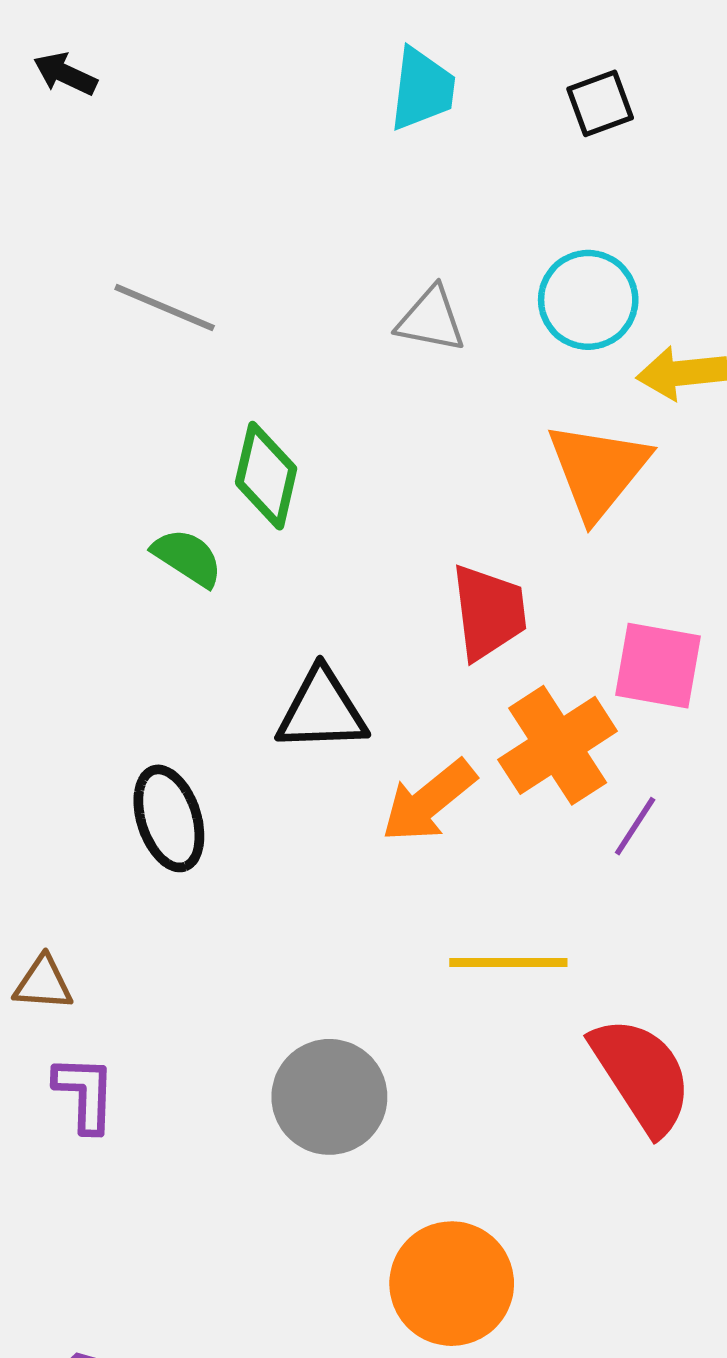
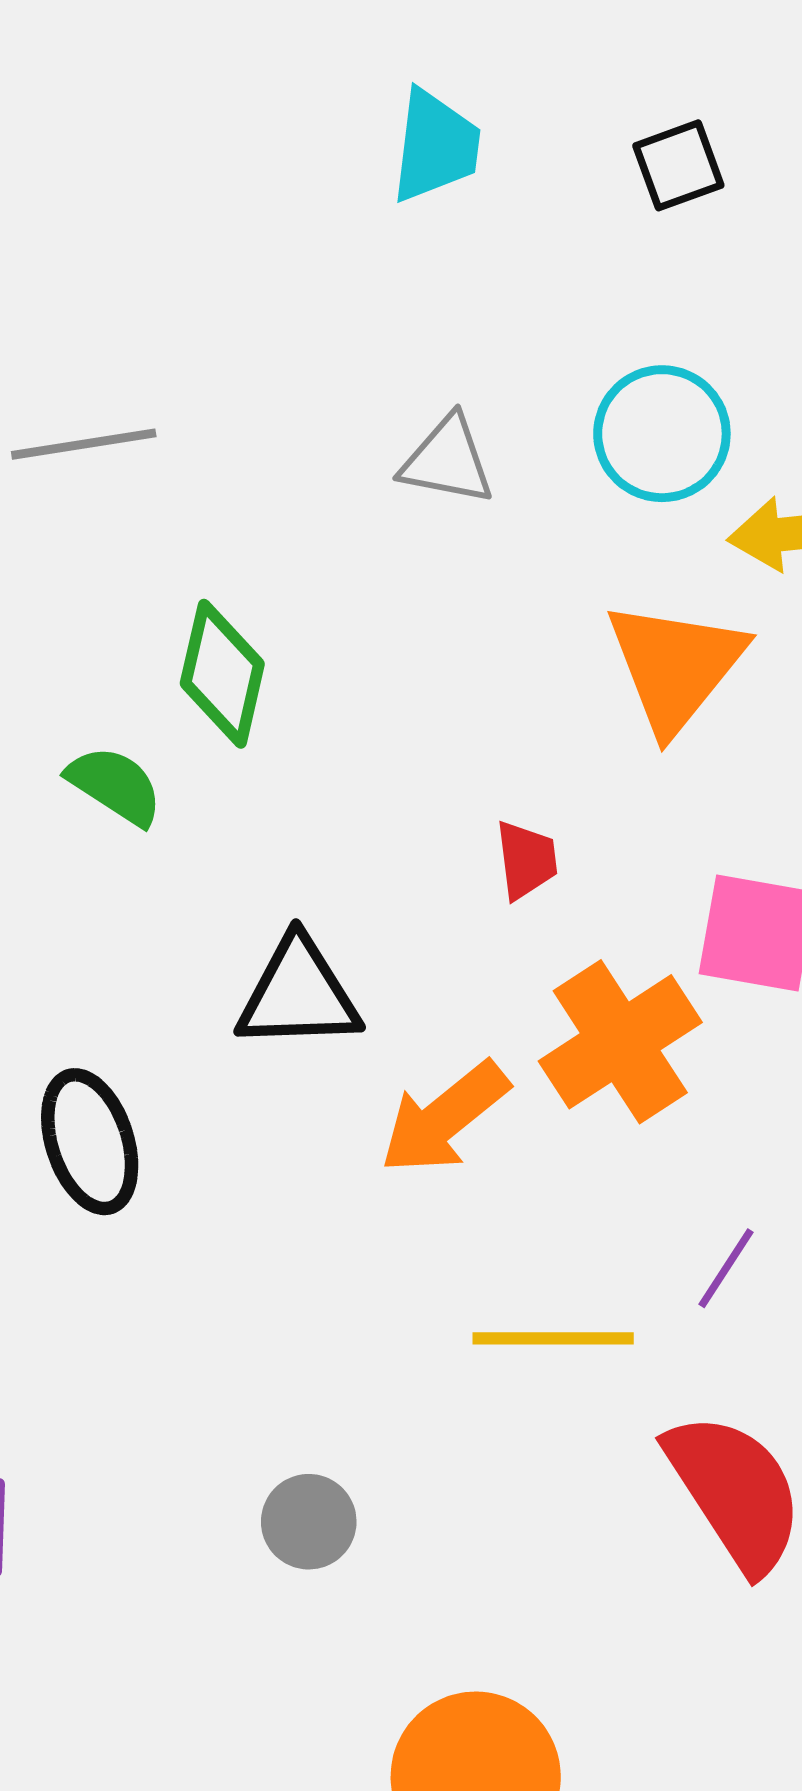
gray line: (165, 308) -> (84, 444), turned -32
red trapezoid: (489, 612) -> (526, 860), size x0.6
purple line: (635, 826) -> (726, 1268), moved
gray circle: (329, 1097) -> (309, 1522), size x0.6

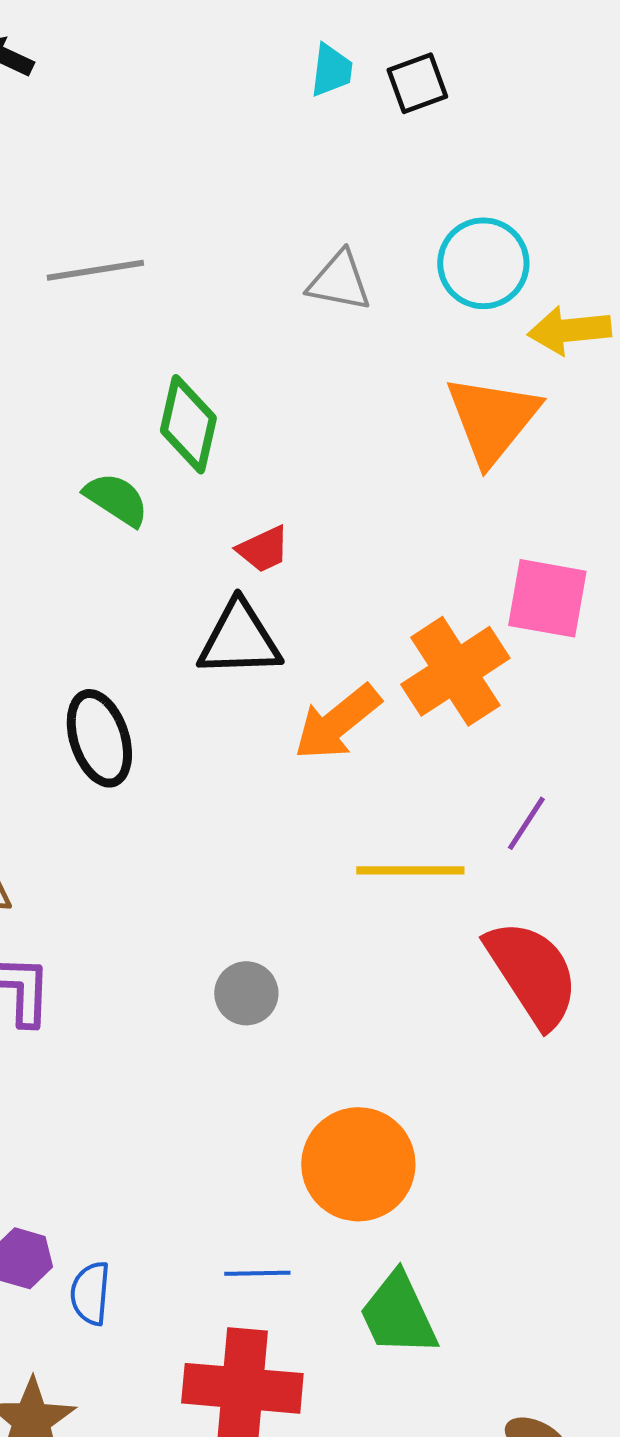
cyan trapezoid: (435, 146) -> (331, 70), size x0.7
black square: (678, 165) -> (417, 83), moved
red trapezoid: (526, 860) -> (263, 549), moved, turned 72

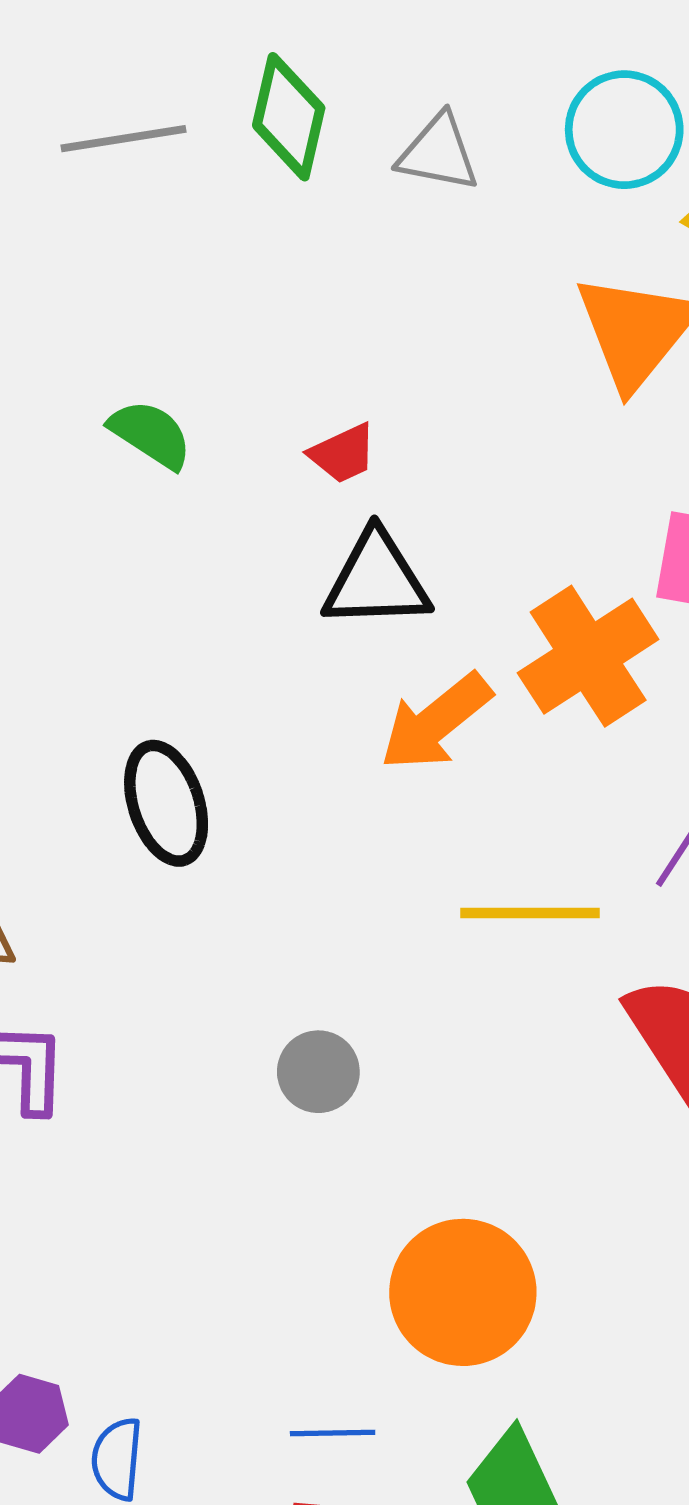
green diamond: (188, 424) -> (289, 117), moved
red trapezoid: (263, 549) -> (343, 454), moved
black triangle: (239, 639) -> (376, 580), moved
black ellipse: (99, 738) -> (166, 803), moved

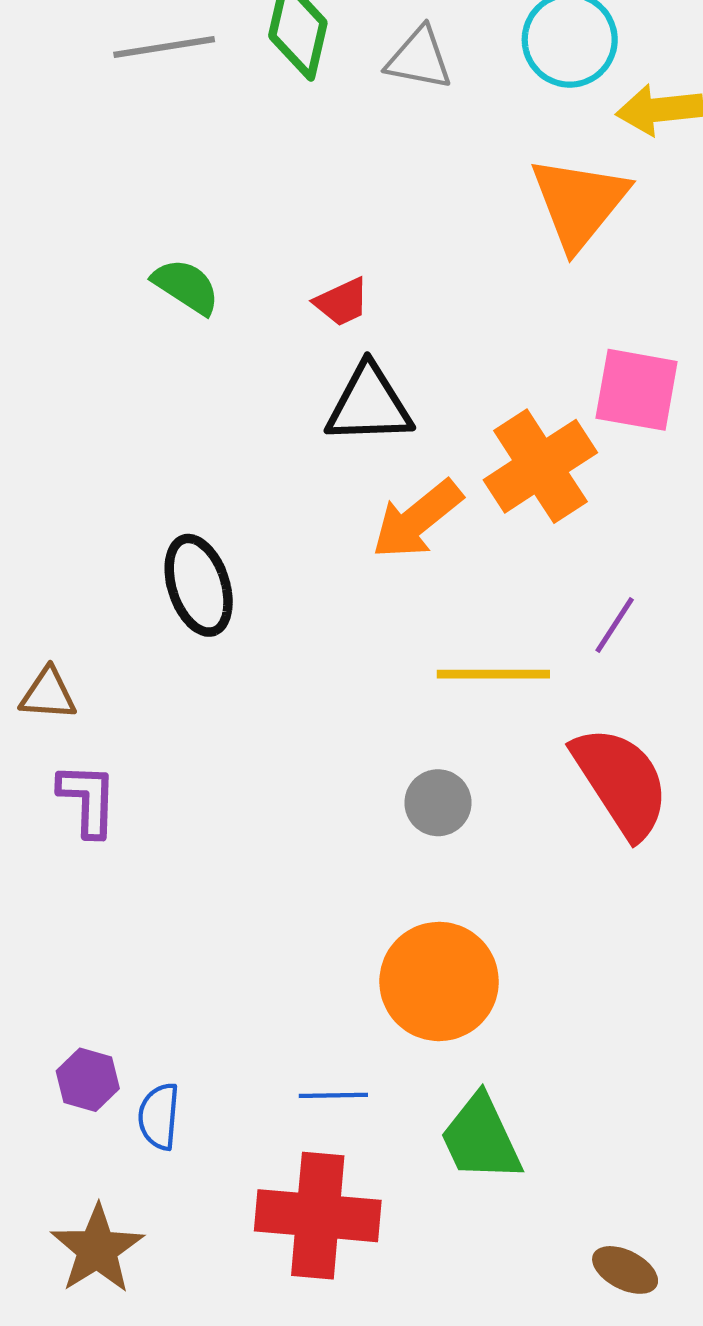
gray circle: (318, 1072) -> (438, 803), moved

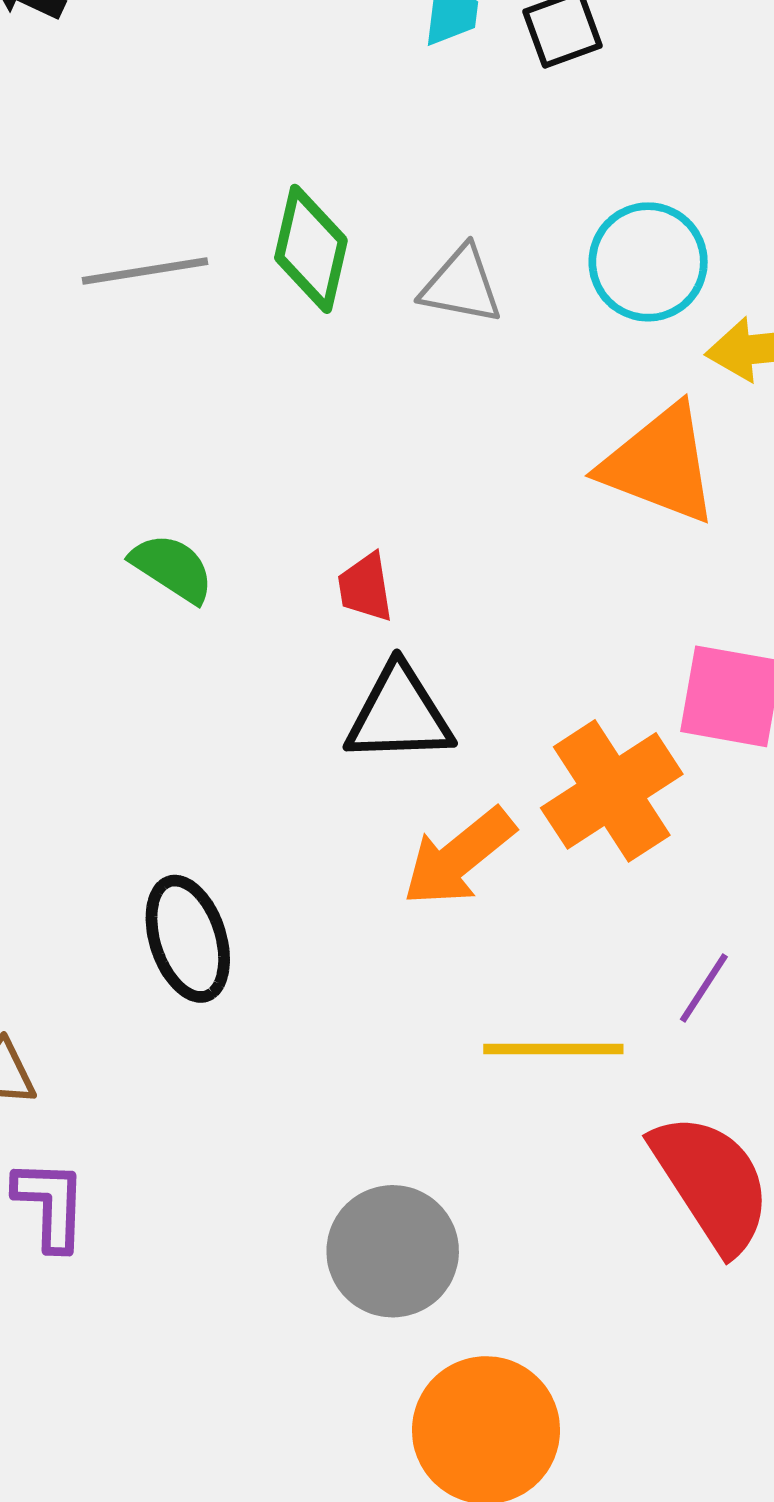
orange triangle: (579, 203) -> (660, 464), turned -48
red trapezoid: (342, 302) -> (365, 587), turned 106
gray circle: (438, 803) -> (393, 1251), moved, size x1.6

